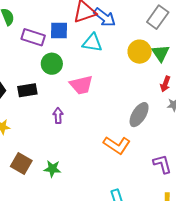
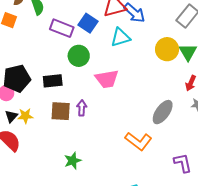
blue square: (59, 31) -> (88, 23), turned 30
cyan triangle: (92, 43) -> (120, 37), turned -30
brown square: (21, 163) -> (61, 111), moved, turned -30
green star: (52, 169) -> (73, 161), turned -30

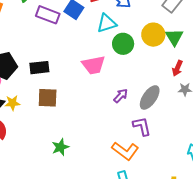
green circle: (79, 56) -> (123, 44), moved
purple arrow: (82, 108) -> (121, 96), moved, turned 42
orange L-shape: (138, 141) -> (125, 151), moved
purple L-shape: (183, 163) -> (142, 126), moved

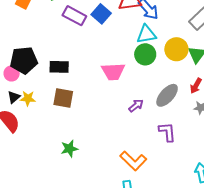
cyan triangle: (107, 23) -> (146, 34), moved
gray ellipse: (150, 97) -> (167, 95), moved
purple L-shape: (142, 126) -> (167, 132), moved

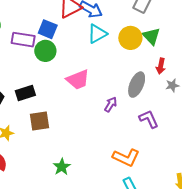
green circle: (145, 54) -> (45, 51), moved

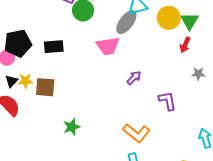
red arrow: (161, 66) -> (185, 45), moved
gray ellipse: (137, 85) -> (126, 22), moved
brown square: (39, 121) -> (45, 87), moved

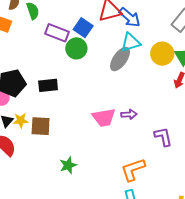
pink trapezoid: (108, 46) -> (104, 117), moved
purple arrow: (134, 78) -> (129, 114), turned 42
orange L-shape: (136, 133) -> (133, 170), turned 124

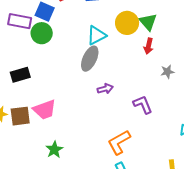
cyan triangle: (131, 42) -> (96, 35), moved
gray ellipse: (120, 59) -> (90, 59), moved
pink trapezoid: (104, 117) -> (45, 110), moved

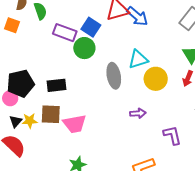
yellow circle: (127, 23) -> (156, 79), moved
gray ellipse: (90, 59) -> (114, 76), moved, turned -45
brown square: (20, 116) -> (51, 114), moved

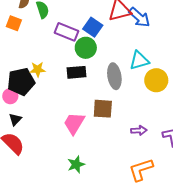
black rectangle: (57, 85) -> (77, 72), moved
purple arrow: (138, 113) -> (139, 130), moved
brown square: (51, 114) -> (103, 109), moved
yellow star: (30, 121) -> (38, 69), moved
pink trapezoid: (75, 124) -> (74, 123), turned 130

